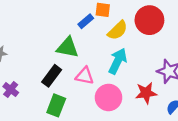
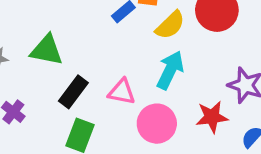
green triangle: (68, 47) -> (47, 50), moved

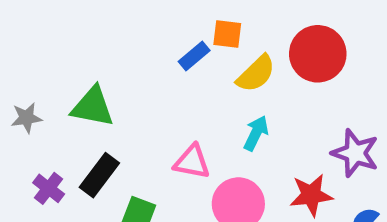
cyan arrow: (170, 70) -> (256, 133), size x0.7
black rectangle: (73, 92) -> (99, 175), moved

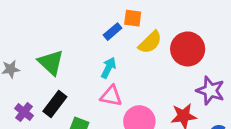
red circle: (318, 54) -> (188, 49), moved
green triangle: (93, 107) -> (51, 62), turned 32
cyan arrow: (256, 133) -> (109, 68), moved

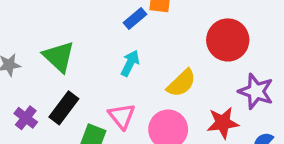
yellow semicircle: (150, 42) -> (181, 83), moved
pink triangle: (111, 96) -> (122, 116), moved, turned 40

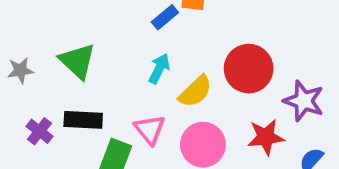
red circle: (228, 40) -> (249, 69), moved
yellow semicircle: (181, 83) -> (195, 91), moved
black rectangle: (64, 108) -> (83, 120), turned 56

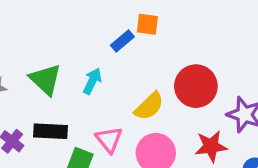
cyan arrow: (159, 69) -> (92, 81), moved

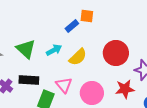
cyan arrow: (92, 81) -> (54, 50), turned 35
yellow semicircle: (149, 106) -> (78, 57), moved

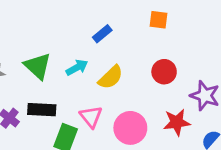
orange square: (87, 16) -> (158, 20), moved
red circle: (116, 53) -> (164, 72), size x0.7

